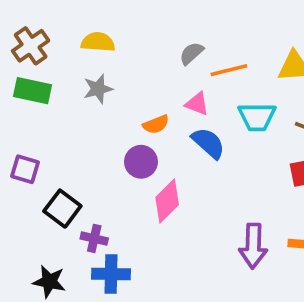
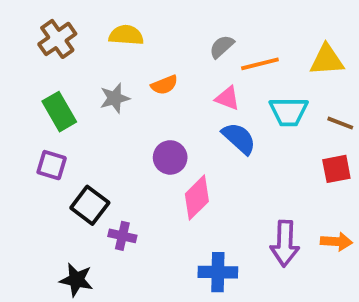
gray star: (98, 89) -> (115, 98), moved
green rectangle: (32, 91) -> (59, 112), moved, turned 48
orange semicircle: (156, 124) -> (164, 85), moved
blue cross: (111, 274) -> (218, 272), moved

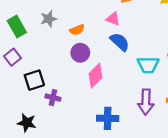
orange semicircle: (164, 85) -> (77, 30), moved
cyan trapezoid: (289, 112) -> (148, 65), moved
purple square: (52, 165) -> (12, 57), turned 35
black square: (90, 205) -> (34, 80), turned 35

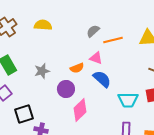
gray star: (49, 19) -> (42, 71), moved
orange semicircle: (77, 30) -> (77, 68), moved

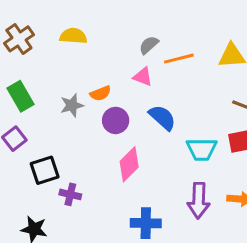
pink triangle: (96, 58) -> (143, 77), moved
orange semicircle: (77, 68) -> (100, 93), moved
purple circle: (66, 89) -> (116, 120), moved

